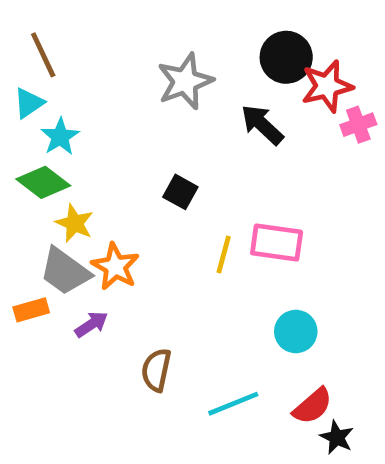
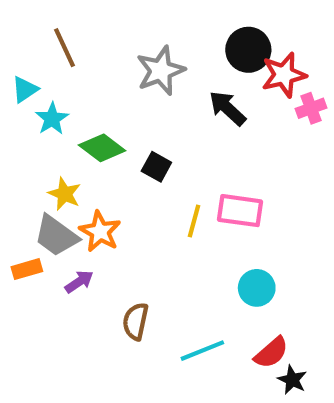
brown line: (43, 55) -> (65, 48), moved
green diamond: (43, 182) -> (102, 148), moved

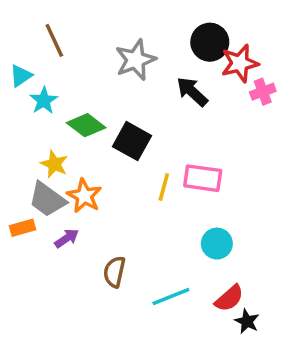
black square: (156, 167) -> (132, 141), size x1.5

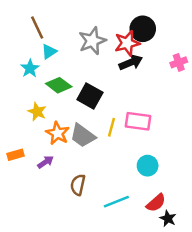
red star: (240, 63) -> (127, 43), moved
cyan triangle: (21, 76) -> (49, 52), moved
black arrow: (192, 92) -> (131, 62), turned 115
gray trapezoid: (47, 199) -> (83, 136), moved

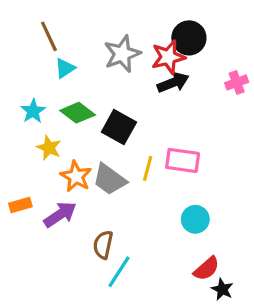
cyan star: (30, 68) -> (33, 111), moved
purple arrow: (46, 162) -> (60, 215), size x1.5
cyan line: (116, 202) -> (119, 272), moved, turned -35

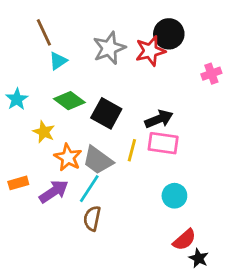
black arrow: (173, 82) -> (159, 119), moved
cyan star: (33, 111) -> (17, 99), moved
cyan line: (119, 272) -> (89, 189), moved

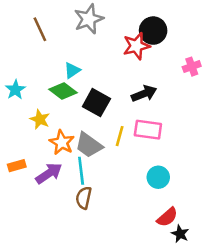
gray star: (109, 48) -> (89, 19), moved
cyan triangle: (58, 61) -> (72, 70), moved
black arrow: (159, 119) -> (144, 94), moved
cyan line: (89, 189) -> (81, 171), turned -40

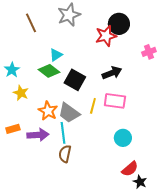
yellow star: (40, 119) -> (21, 93), moved
purple arrow: (49, 173) -> (38, 135), turned 30

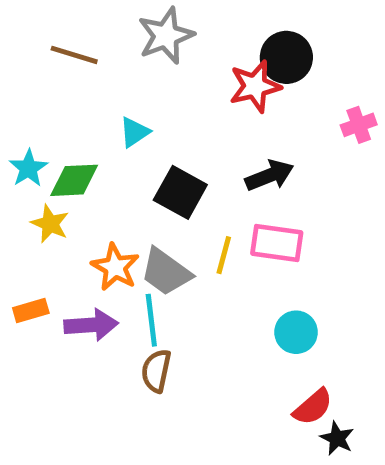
brown line: (31, 23) -> (74, 55), turned -48
green diamond: (49, 71) -> (74, 180), moved, turned -40

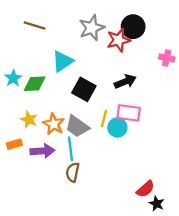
gray star: (166, 36) -> (92, 28), moved
pink cross: (359, 125) -> (167, 58), turned 32
cyan triangle: (134, 132) -> (63, 61), size x1.5
yellow star: (50, 224) -> (29, 120), moved
cyan circle: (296, 332) -> (117, 127), moved

